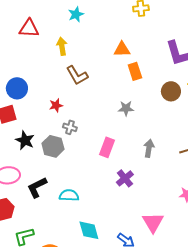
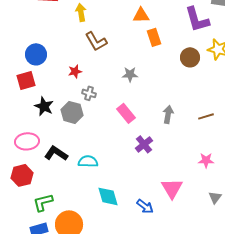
gray star: (126, 108) -> (130, 74), moved
pink rectangle: (107, 147) -> (126, 113), turned -60
black L-shape: (37, 187) -> (56, 153), turned 60

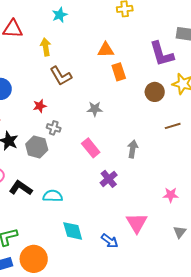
brown line: (206, 116) -> (173, 126), moved

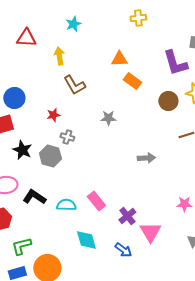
orange rectangle: (119, 72) -> (132, 81), turned -36
pink rectangle: (91, 148) -> (96, 201), moved
gray arrow: (133, 149) -> (146, 158), turned 78
purple cross: (109, 179) -> (127, 216), moved

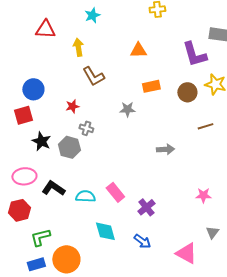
orange rectangle: (132, 81) -> (151, 86), moved, turned -48
pink triangle: (150, 232) -> (186, 253), moved, turned -30

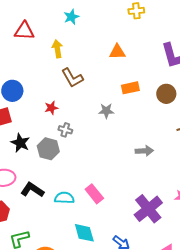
purple cross: (146, 207) -> (148, 209), moved, size x1.6

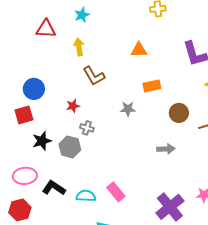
cyan star: (71, 17) -> (82, 15), moved
brown circle: (166, 94) -> (179, 113), moved
black star: (20, 143) -> (42, 141), turned 30

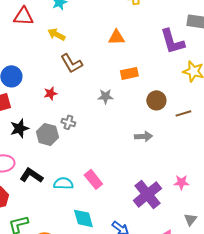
yellow arrow: (79, 47) -> (56, 34), turned -54
gray cross: (87, 128) -> (68, 122), moved

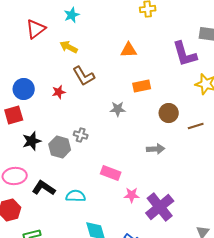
red triangle: (23, 16) -> (36, 29), turned -40
red star: (50, 93) -> (59, 92), moved
pink rectangle: (93, 179) -> (111, 173), moved, turned -30
pink star: (181, 182) -> (132, 195), moved

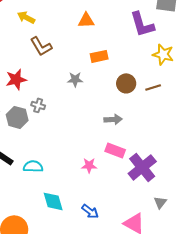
red star: (59, 92) -> (16, 79), moved, size x1.5
brown line: (196, 126) -> (153, 87), moved
pink rectangle: (111, 173) -> (115, 150), moved
purple cross: (160, 207) -> (142, 167), moved

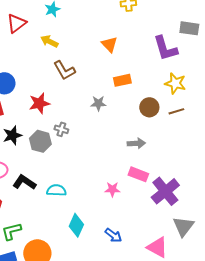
orange triangle: (86, 20) -> (109, 44), turned 48
yellow star: (163, 54) -> (175, 83), moved
cyan diamond: (53, 201) -> (76, 225), turned 40
gray triangle: (160, 202) -> (183, 226), size x1.6

